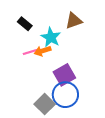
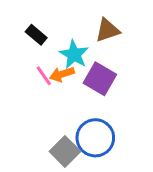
pink line: (30, 52) -> (44, 76), turned 72
purple square: (64, 75) -> (100, 79), moved, turned -30

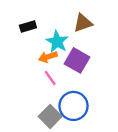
black rectangle: (36, 35) -> (28, 26), turned -56
pink line: (44, 76) -> (50, 78), moved

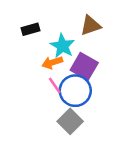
blue circle: (74, 106) -> (75, 91), moved
gray square: (50, 116) -> (70, 121), moved

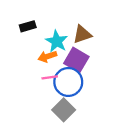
brown triangle: (91, 25) -> (82, 34), moved
pink line: (55, 86) -> (50, 77), turned -63

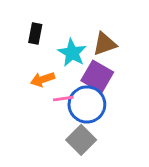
black rectangle: (28, 26) -> (35, 34), turned -63
orange arrow: (47, 56) -> (43, 79), moved

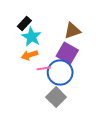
black rectangle: (35, 34) -> (24, 23), turned 32
cyan star: (72, 53) -> (31, 37), moved

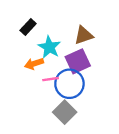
cyan star: (31, 37) -> (49, 47), moved
purple square: (67, 53) -> (78, 61), turned 35

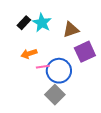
cyan star: (49, 47) -> (42, 23), moved
purple square: (78, 61) -> (85, 52), moved

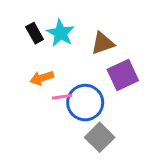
black rectangle: (24, 23) -> (35, 33), turned -72
gray square: (55, 95) -> (100, 137), moved

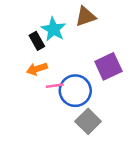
black rectangle: (35, 33) -> (37, 41), moved
brown triangle: (103, 43) -> (85, 17), moved

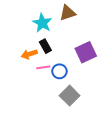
black rectangle: (37, 41) -> (45, 46), moved
blue circle: (75, 91) -> (59, 71), size x0.6

